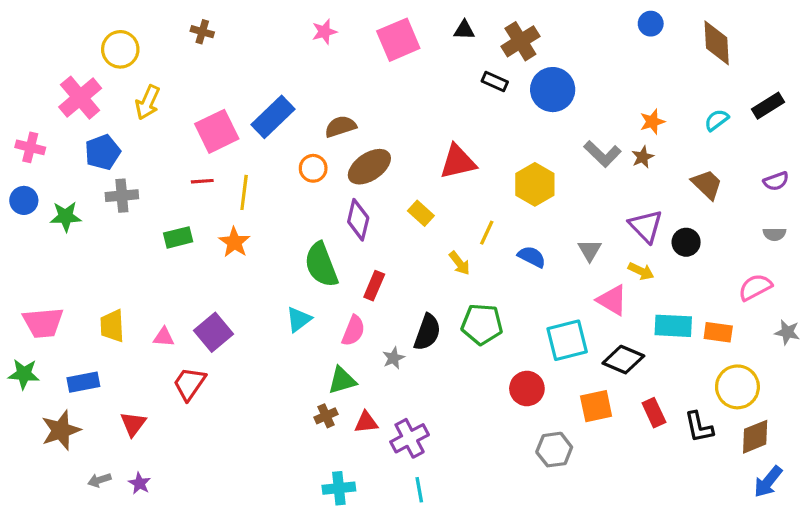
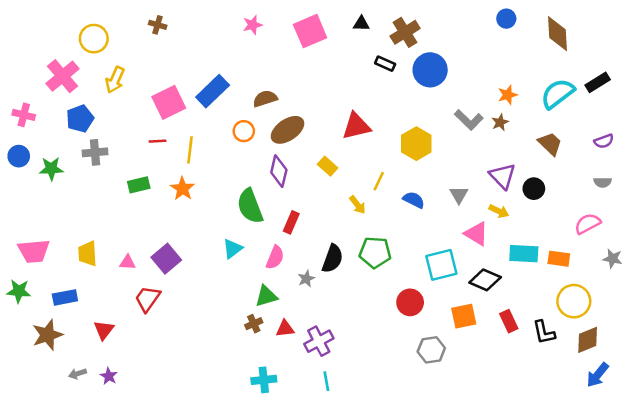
cyan semicircle: (717, 120) -> (558, 94), size x1.8

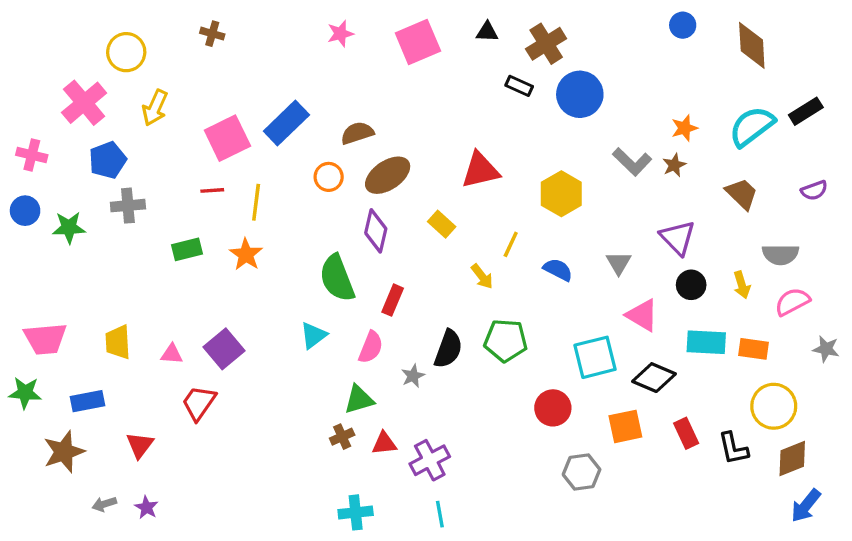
gray semicircle: (603, 182) -> (780, 254), moved, size x1.5
black circle: (534, 189) -> (691, 285), moved
yellow arrow: (499, 211) -> (742, 285), moved, turned 48

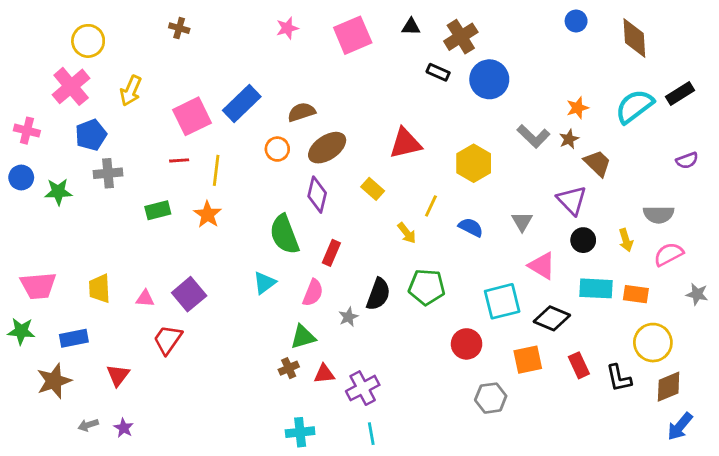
yellow circle: (126, 52) -> (88, 41), moved
brown trapezoid: (742, 194) -> (597, 163), moved

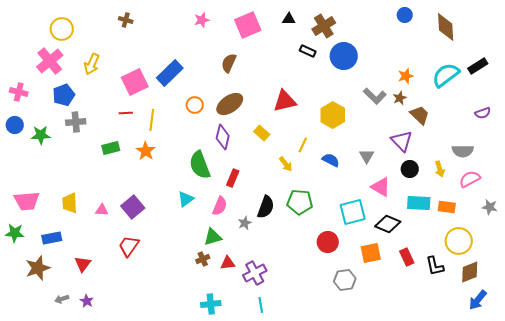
brown semicircle: (301, 112) -> (229, 63), moved, turned -48
red trapezoid: (168, 340) -> (129, 246), moved

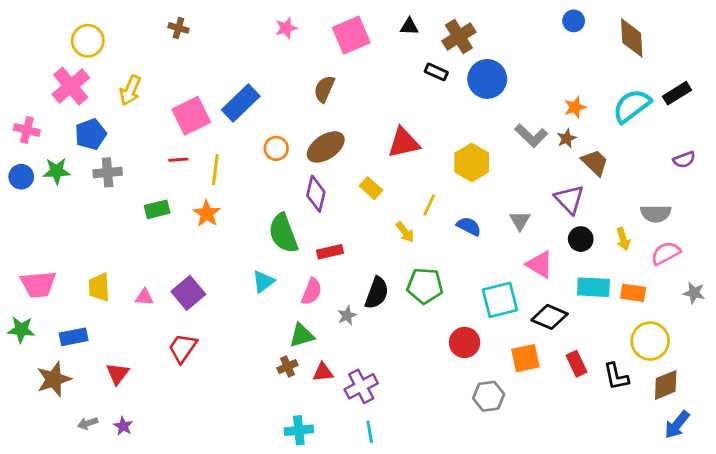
green star: (41, 135) -> (57, 171), moved
red rectangle: (233, 178) -> (330, 252), turned 54

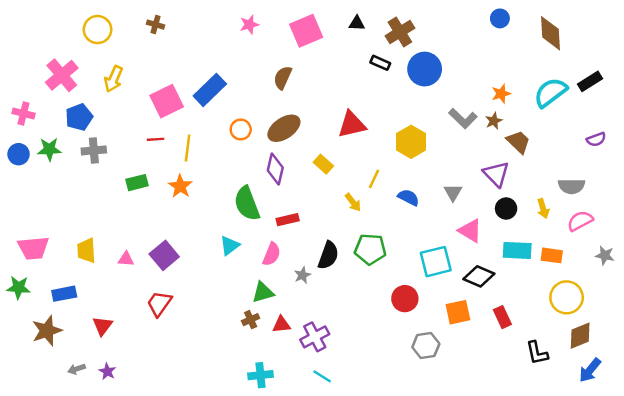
yellow circle: (88, 41) -> (98, 30), moved
black L-shape: (616, 376) -> (537, 353), moved
cyan line: (370, 432) -> (322, 376), turned -48

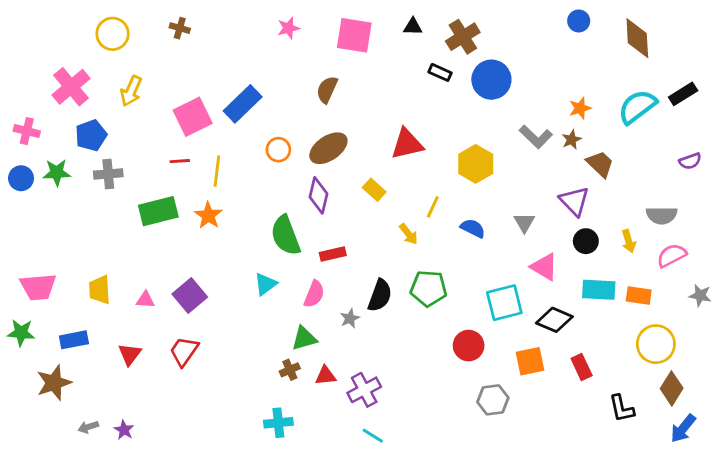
pink square: (306, 31) -> (354, 35), turned 32
green rectangle: (137, 183) -> (158, 211), size x1.5
red triangle: (102, 326) -> (130, 354), moved
brown diamond: (580, 336) -> (672, 388), turned -36
cyan cross: (260, 375) -> (278, 423), moved

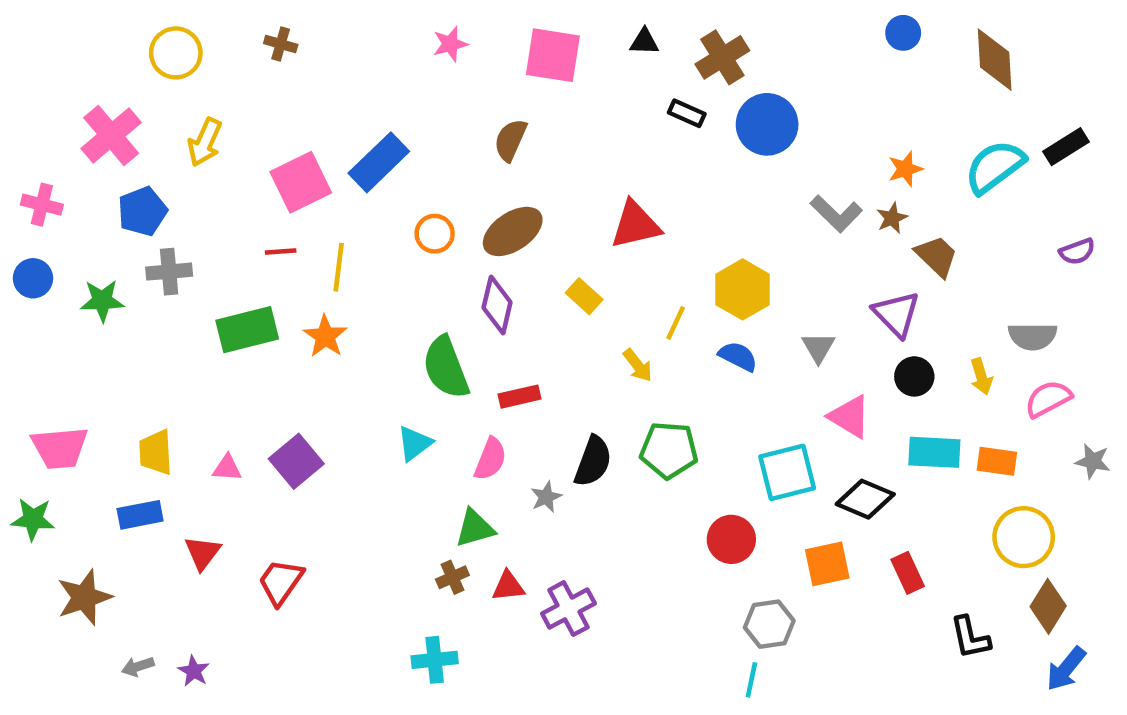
yellow hexagon: (476, 164) -> (743, 289), moved
green star: (57, 173) -> (102, 301), moved
blue rectangle: (74, 340) -> (140, 515), moved
red trapezoid: (184, 351) -> (281, 582), moved
cyan line: (373, 436) -> (751, 680), moved, turned 70

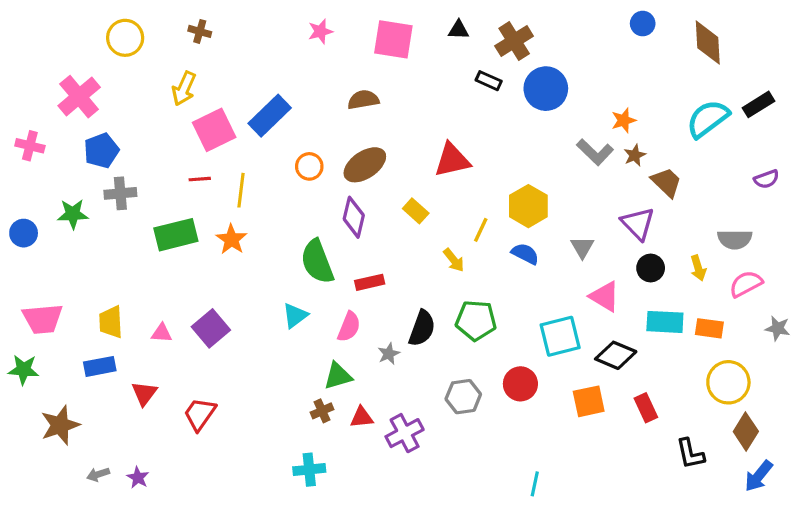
brown semicircle: (510, 140) -> (363, 100), turned 56
yellow arrow: (205, 142) -> (184, 89), moved
orange star: (905, 169) -> (624, 120), moved
blue circle: (33, 278) -> (24, 233), moved
gray hexagon: (769, 624) -> (463, 397), moved

